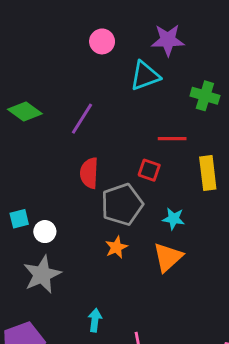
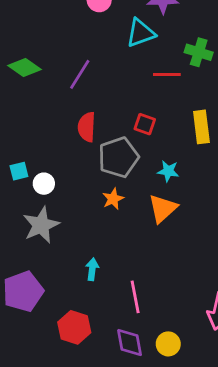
red line: (172, 139) -> (167, 74), moved

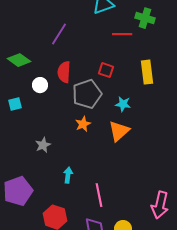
green diamond: (24, 67) -> (19, 60), moved
white circle: (44, 184) -> (40, 85), moved
gray star: (41, 225) -> (43, 145), moved, size x0.6

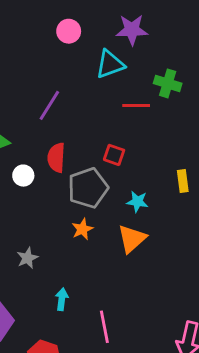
yellow rectangle: (147, 72) -> (183, 181), moved, size x0.7

